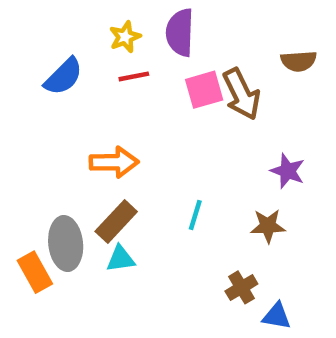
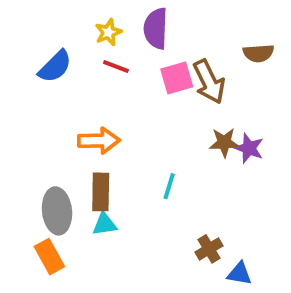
red line: (134, 76) -> (116, 67), turned 32
brown rectangle: (116, 222) -> (101, 192), turned -42
brown star: (268, 226) -> (224, 143), moved
orange rectangle: (35, 272) -> (49, 257), moved

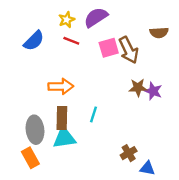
purple semicircle: (156, 29) -> (96, 17), turned 55
cyan line: (169, 186) -> (94, 114), moved
cyan triangle: (105, 224) -> (64, 138), size x1.5

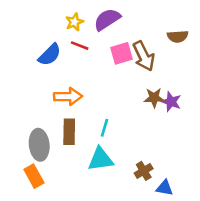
blue semicircle: (34, 41) -> (50, 55), moved
cyan triangle: (64, 138) -> (101, 159), moved

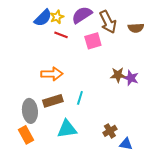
blue semicircle: (50, 55) -> (43, 18), moved
brown arrow: (144, 56) -> (108, 22), moved
brown rectangle: (69, 132) -> (53, 101), turned 72
cyan triangle: (101, 159) -> (67, 129), moved

